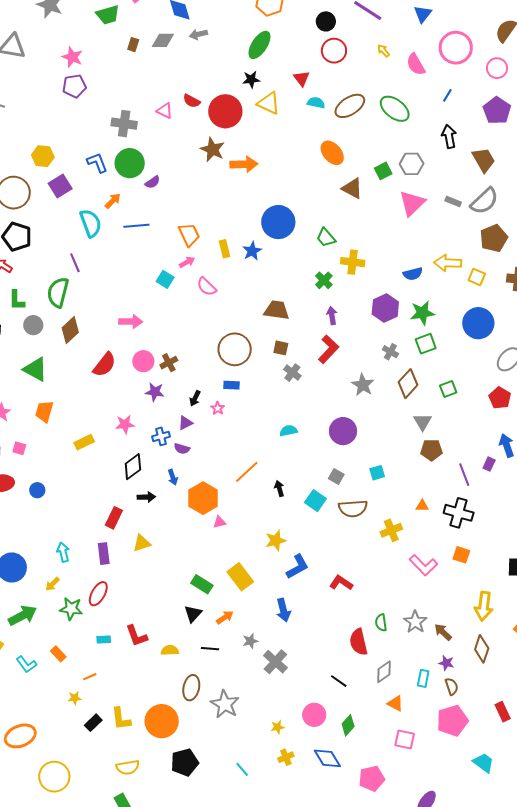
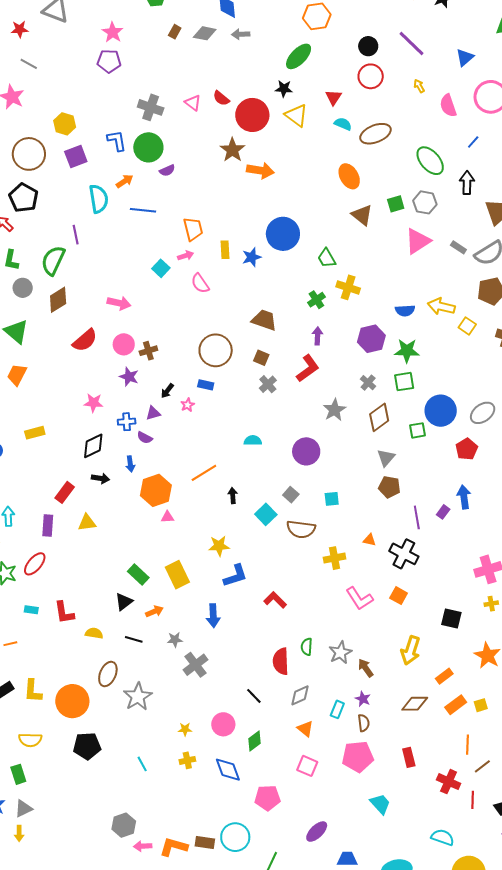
green ellipse: (395, 109) -> (430, 161), moved
blue circle: (478, 323) -> (441, 411), moved
yellow rectangle: (84, 442) -> (35, 433), moved
brown diamond: (482, 649) -> (415, 704), moved, turned 60

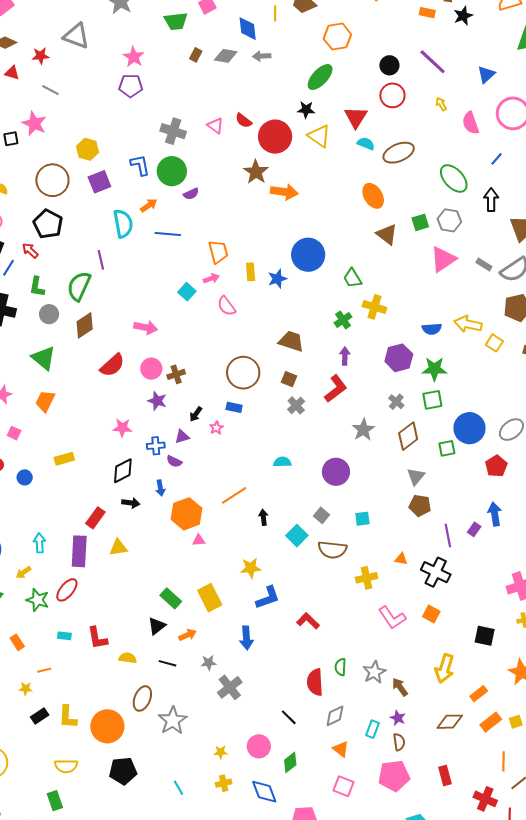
red triangle: (333, 97) -> (356, 117), size x1.4
purple rectangle: (48, 526) -> (79, 551), size x1.4

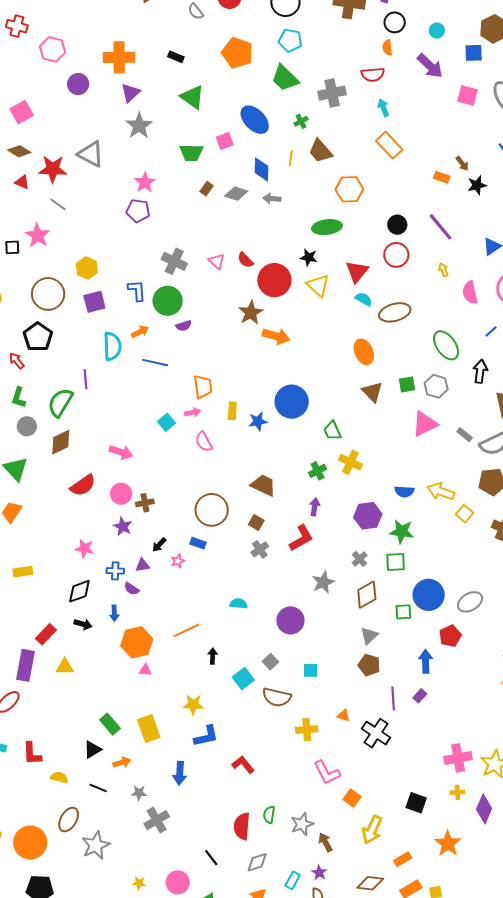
red star: (41, 56) -> (53, 169), size x1.6
green ellipse: (320, 77) -> (327, 227), turned 32
blue arrow: (495, 514) -> (426, 661), moved
orange square: (431, 614) -> (352, 798), moved

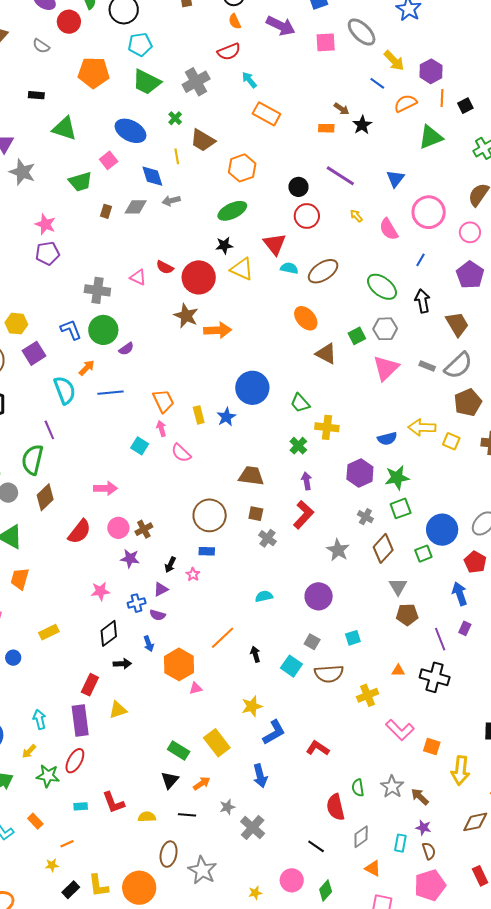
pink arrow: (192, 412) -> (161, 429), turned -77

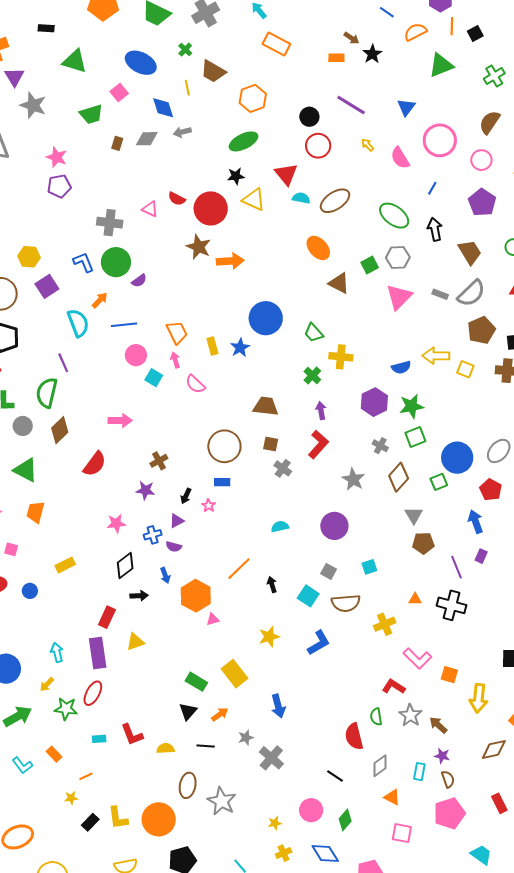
pink circle: (118, 528) -> (136, 355), moved
blue L-shape: (274, 732) -> (319, 643), moved
red L-shape: (318, 748) -> (394, 687), moved

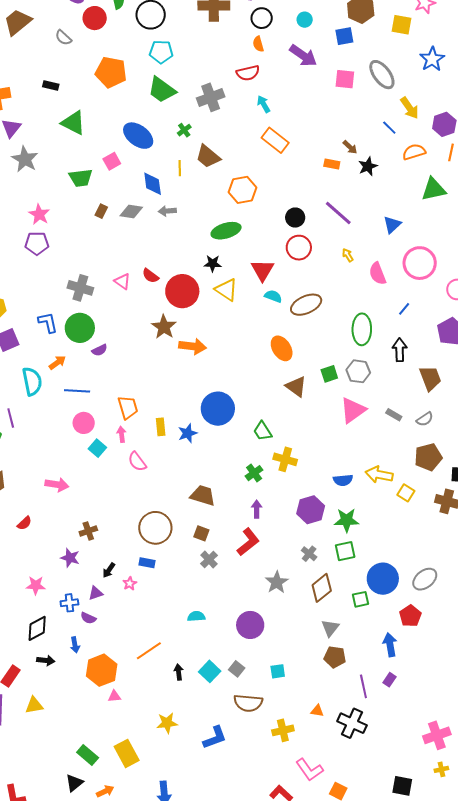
green ellipse: (394, 216) -> (362, 329), turned 44
gray semicircle: (471, 293) -> (425, 419), size x0.6
red semicircle: (95, 464) -> (24, 523), size x0.6
cyan square: (308, 596) -> (210, 671), moved

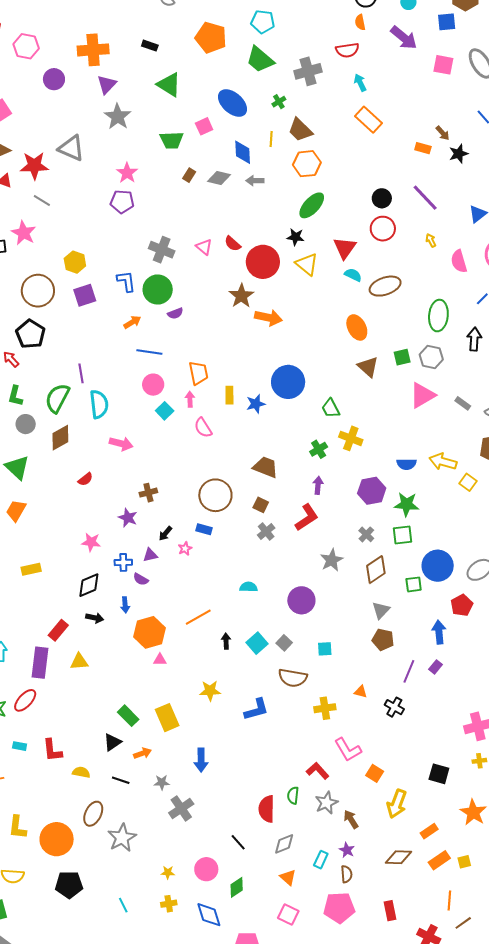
orange hexagon: (243, 190) -> (307, 164), moved
green ellipse: (226, 231) -> (312, 205), turned -36
cyan semicircle: (32, 381) -> (99, 404), moved
purple line: (363, 686) -> (409, 671), turned 30
black cross: (352, 723) -> (394, 707), size x0.7

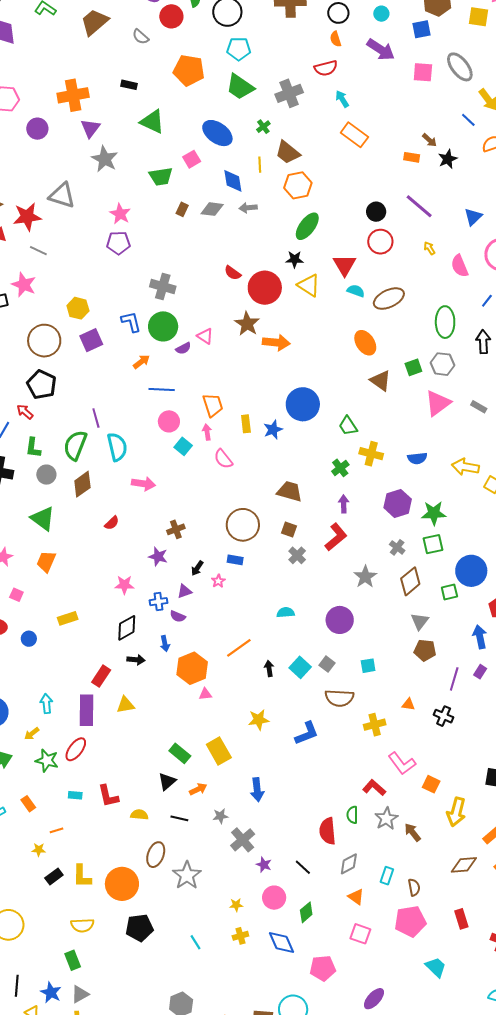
pink triangle: (204, 247) -> (205, 336), moved
blue semicircle: (407, 464) -> (417, 458), moved
purple star: (347, 850) -> (264, 865), moved

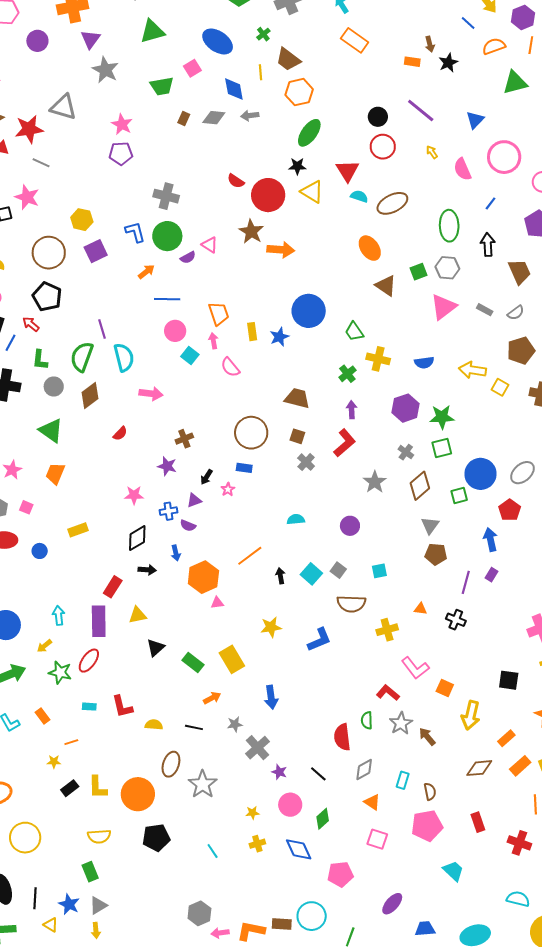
green triangle: (152, 122) -> (152, 31), turned -40
brown arrow: (429, 140) -> (430, 44), turned 35
purple circle: (340, 620) -> (350, 526), size x0.7
black triangle: (167, 781) -> (156, 648), moved

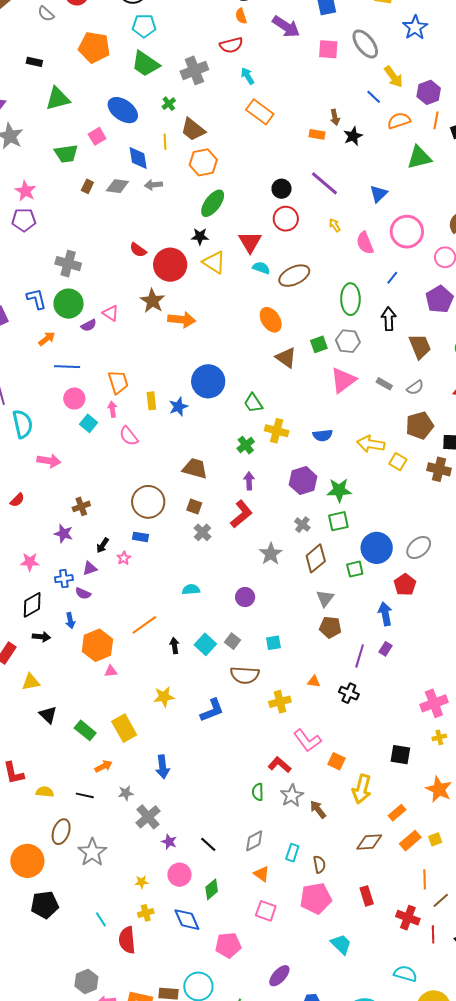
black triangle: (156, 648) -> (48, 715), turned -36
red semicircle: (342, 737) -> (127, 940), moved

